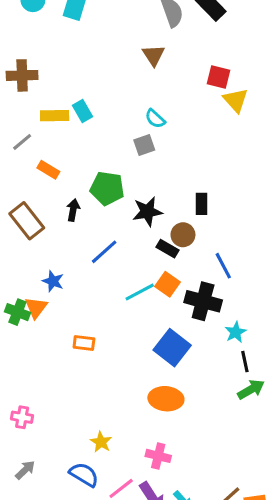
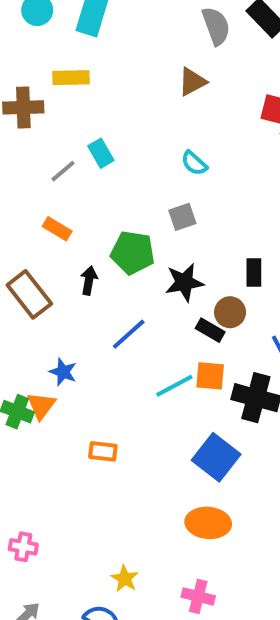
brown triangle: (154, 55) -> (192, 82), turned 35
yellow rectangle: (55, 116) -> (71, 78), moved
gray line: (22, 142) -> (63, 171), moved
gray square: (144, 145) -> (182, 217), moved
orange square: (167, 284) -> (210, 376), turned -30

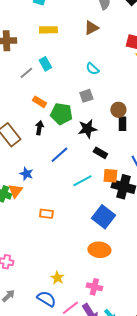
yellow rectangle: (71, 78) -> (48, 30), moved
orange rectangle: (57, 229) -> (39, 102), moved
brown circle: (230, 312) -> (118, 110), moved
orange square: (210, 376) -> (110, 176), moved

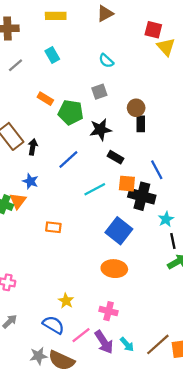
gray line: (26, 73) -> (15, 65), moved
black arrow: (39, 128) -> (33, 147), moved

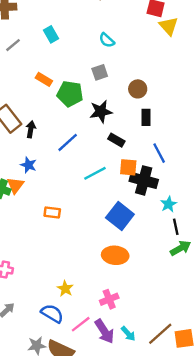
black rectangle: (141, 124) -> (146, 117), moved
pink cross: (109, 311) -> (109, 299), turned -36

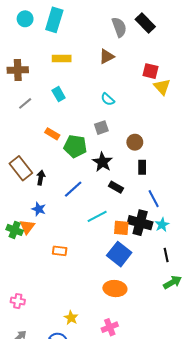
black star: (101, 112) -> (102, 162), turned -30
orange square: (128, 167) -> (121, 228), moved
cyan star: (169, 204) -> (162, 225), moved
black line: (176, 227) -> (166, 255), moved

